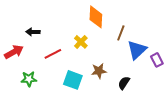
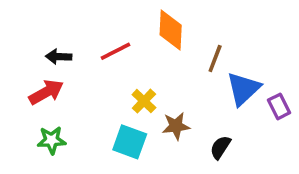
yellow cross: (81, 42) -> (144, 101), moved
red arrow: (14, 52) -> (46, 92), moved
red line: (53, 54) -> (116, 51), moved

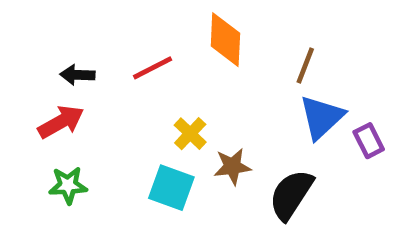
brown line: (215, 58) -> (305, 65), moved
black semicircle: (220, 147) -> (291, 195), size x1.6

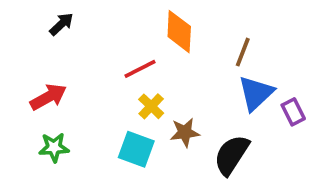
red line: (153, 68) -> (140, 69), moved
black arrow: (77, 75) -> (61, 24), moved, turned 135

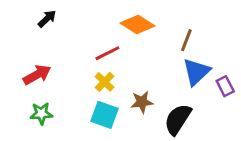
orange diamond: (179, 32) -> (138, 24), turned -60
yellow cross: (151, 106) -> (105, 82), moved

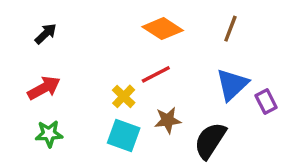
black arrow: (47, 19) -> (46, 34), moved
brown line: (186, 40) -> (230, 29), moved
red line: (107, 53) -> (156, 74), moved

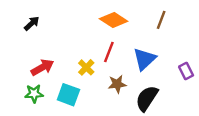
red line: (156, 74) -> (109, 52), turned -42
blue triangle: (232, 85) -> (144, 59), moved
red arrow: (44, 88) -> (42, 67), moved
cyan square: (124, 135) -> (68, 95), moved

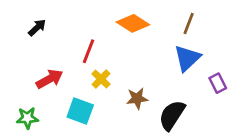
red line: (109, 52) -> (89, 51), moved
blue triangle: (144, 59) -> (187, 58), moved
green star: (34, 94) -> (27, 118), moved

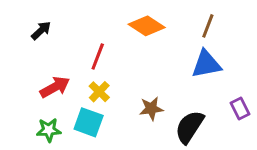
blue triangle: (187, 58) -> (206, 64), turned 32
yellow cross: (101, 79) -> (99, 92), moved
purple rectangle: (218, 83) -> (240, 109), moved
green star: (27, 118) -> (49, 130), moved

